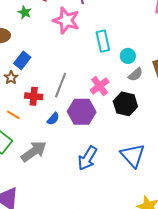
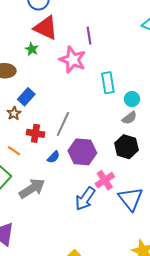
gray semicircle: (136, 75) -> (129, 118), moved
pink cross: (100, 86) -> (105, 180), moved

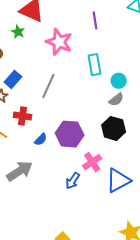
purple line: (89, 36) -> (95, 20), moved
gray line: (63, 124) -> (48, 86), moved
blue arrow: (85, 199) -> (73, 181), size x0.7
blue triangle: (131, 199) -> (118, 180), turned 40

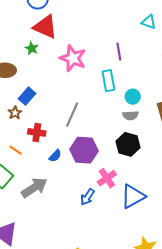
purple line: (95, 20) -> (119, 52), moved
gray line: (48, 86) -> (72, 115), moved
gray semicircle: (116, 100) -> (130, 115), turned 35

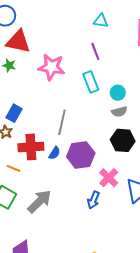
cyan triangle: (149, 22) -> (101, 21), moved
red cross: (37, 132) -> (31, 147), size x1.4
blue semicircle: (55, 156) -> (54, 153), moved

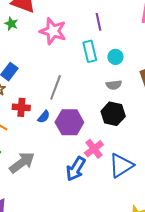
cyan circle: (118, 93) -> (115, 57), moved
red cross: (31, 147) -> (21, 107), size x0.7
blue arrow: (93, 200) -> (76, 169), size x1.4

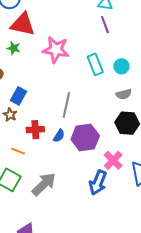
purple line: (98, 22) -> (105, 25), moved

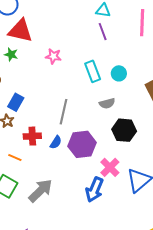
pink star: (56, 50) -> (53, 56), size x0.6
gray semicircle: (124, 94) -> (107, 103), moved

